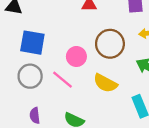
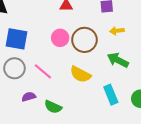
pink circle: (76, 56) -> (60, 38), moved
purple semicircle: (35, 116) -> (29, 97), moved, turned 80

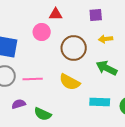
pink circle: (60, 38) -> (42, 32), moved
pink line: (43, 71) -> (33, 79), turned -42
cyan rectangle: (111, 95) -> (100, 102), turned -66

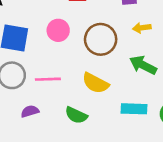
pink circle: (42, 32) -> (58, 30), moved
green semicircle: (43, 114) -> (76, 115), moved

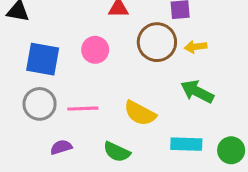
brown circle: (101, 39) -> (157, 42), moved

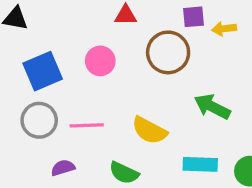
yellow arrow: (196, 47) -> (224, 29), moved
blue square: (43, 59) -> (43, 71), turned -33

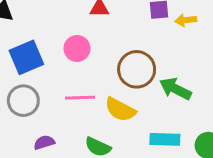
brown circle: (168, 52) -> (137, 69), moved
pink line: (87, 125) -> (80, 98), moved

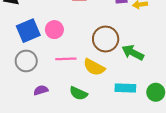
pink circle: (77, 48) -> (54, 30), moved

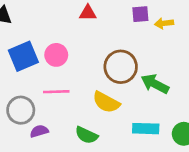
pink line: (66, 59) -> (56, 92), moved
gray circle: (26, 61) -> (21, 110), moved

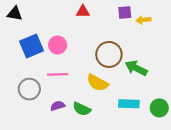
purple semicircle: (39, 131) -> (58, 106), moved

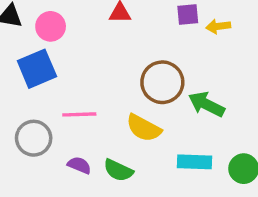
pink circle: (58, 45) -> (51, 26), moved
purple semicircle: (58, 106) -> (79, 165), turned 40

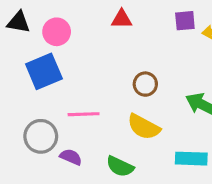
brown circle: (162, 82) -> (145, 84), moved, size x0.6
purple semicircle: (79, 165) -> (71, 157), moved

